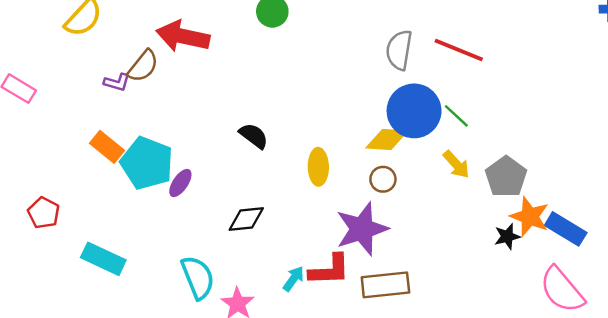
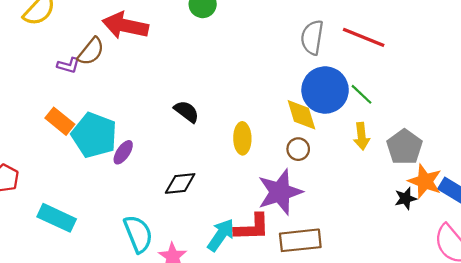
yellow diamond: (387, 139) -> (301, 115), turned 69
yellow arrow: (456, 164) -> (362, 136), turned 36
cyan arrow: (293, 279) -> (221, 235), size x1.5

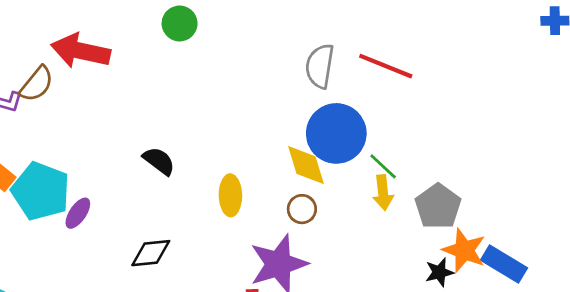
green line: (362, 94) -> (383, 166), moved

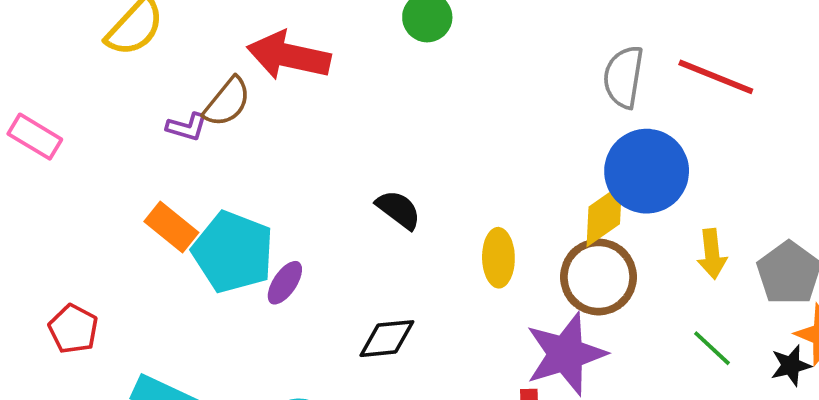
yellow diamond: (306, 165) -> (604, 215), turned 72
green line: (383, 166) -> (712, 348), moved
brown circle: (302, 209) -> (598, 277), size x1.8

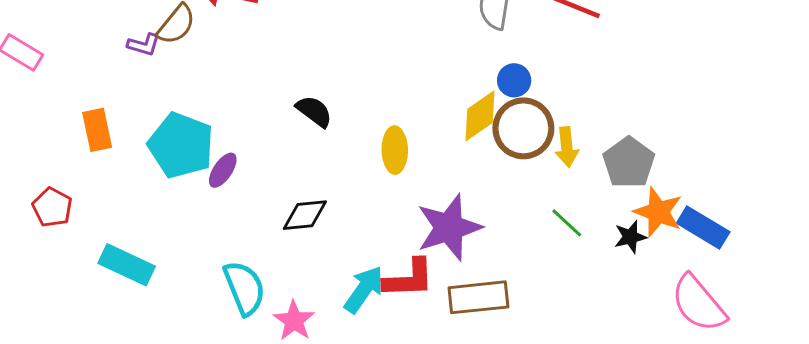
blue circle: (647, 171) -> (514, 80), size x0.5
orange rectangle: (171, 227) -> (97, 130), moved, turned 39
brown circle: (598, 277) -> (523, 128), moved

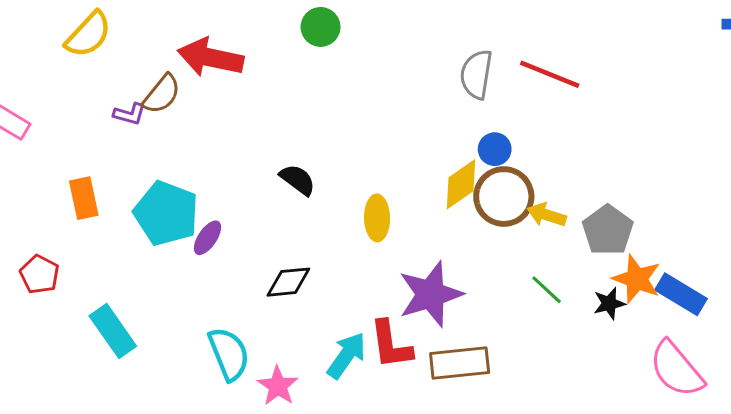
yellow arrow: (567, 147) -> (547, 215), turned 114
cyan rectangle: (127, 265) -> (113, 331), turned 30
red L-shape: (409, 279) -> (391, 345), turned 84

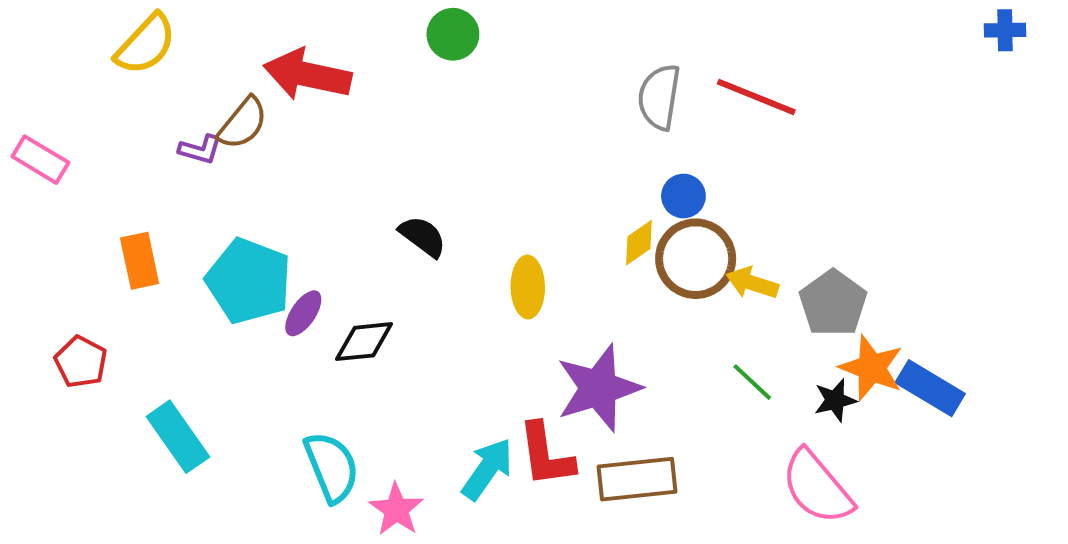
yellow diamond: (461, 184) -> (639, 243), size x0.7
black diamond: (288, 282) -> (364, 342), moved
pink semicircle: (676, 369) -> (817, 487), moved

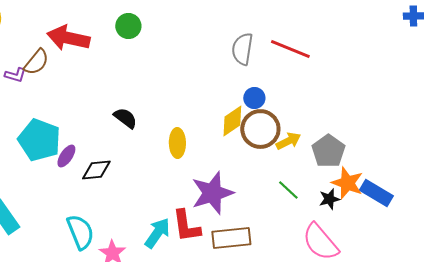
green circle: (453, 34) -> (128, 26), moved
yellow diamond: (639, 243) -> (232, 121), size x1.4
yellow arrow: (752, 283) -> (288, 141), turned 135

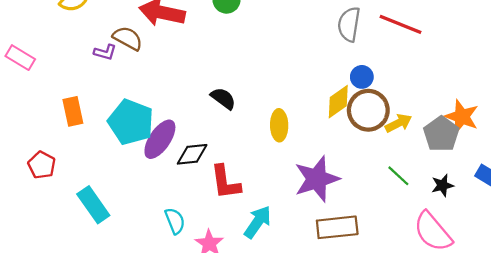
brown semicircle: (36, 62) -> (128, 38), turned -100
purple ellipse: (66, 156) -> (160, 139), size x1.6
orange star: (347, 183) -> (462, 117), moved
red L-shape: (186, 226) -> (225, 182), moved
cyan semicircle: (80, 232) -> (175, 221), size x0.7

